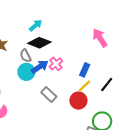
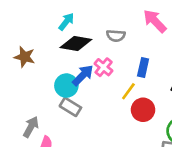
gray semicircle: (25, 56) -> (116, 36), moved, turned -48
yellow line: (84, 86) -> (128, 91), moved
gray rectangle: (49, 94) -> (70, 107), moved

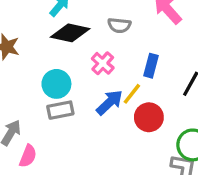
blue arrow: (83, 75) -> (109, 102), moved
gray rectangle: (70, 107) -> (60, 110), turned -45

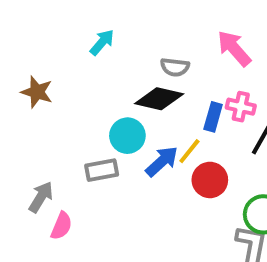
black diamond: (70, 33) -> (159, 99), moved
pink cross: (103, 63) -> (241, 107), moved, turned -30
cyan circle: (56, 84) -> (127, 136), moved

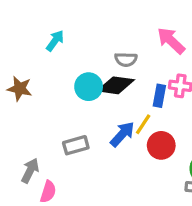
cyan arrow: (102, 42) -> (55, 41), moved
cyan circle: (127, 136) -> (89, 87), moved

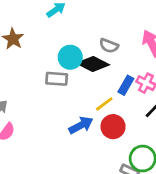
blue arrow: (122, 134) -> (81, 125), moved
gray rectangle: (76, 145) -> (57, 79), moved

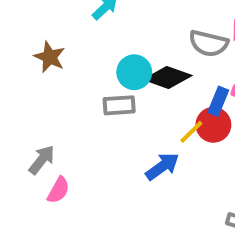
gray semicircle: (109, 46) -> (209, 43), moved, size x1.4
red circle: (113, 127) -> (213, 125), moved

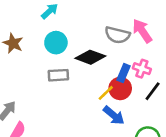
cyan circle: (134, 72) -> (56, 43), moved
blue arrow: (162, 166) -> (114, 115), moved, turned 75

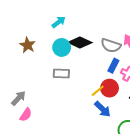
black diamond: (90, 57) -> (80, 43), moved
blue rectangle: (123, 73) -> (113, 66), moved

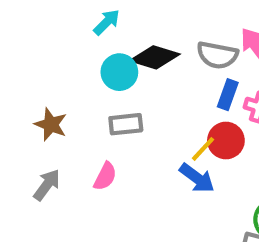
brown star: (27, 45) -> (51, 124), moved
blue arrow: (103, 109) -> (197, 178), moved
pink semicircle: (26, 115) -> (105, 176), moved

